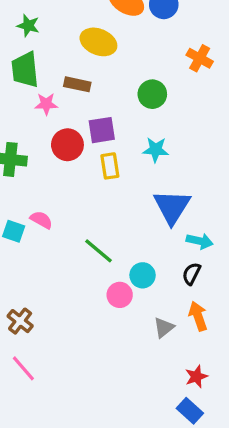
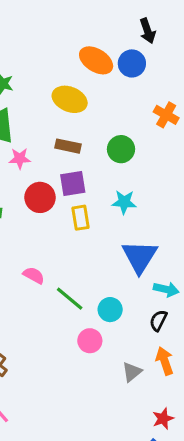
brown rectangle: (77, 84) -> (68, 146), moved
pink semicircle: (41, 220) -> (34, 275), moved
cyan circle: (143, 275) -> (110, 310), moved

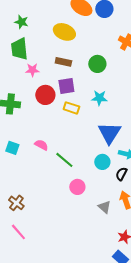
yellow rectangle: (81, 218) -> (71, 108), turned -63
cyan circle: (110, 310) -> (102, 162), moved
gray triangle: (132, 372) -> (104, 207), turned -40

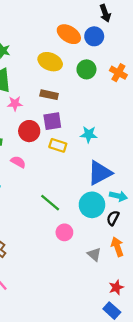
green circle: (97, 64) -> (86, 69), moved
blue triangle: (109, 133) -> (100, 173), turned 30
pink semicircle: (41, 145) -> (18, 162), moved
cyan circle: (102, 162) -> (92, 205), size x1.5

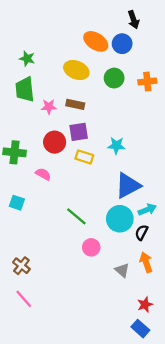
orange cross: (118, 73) -> (147, 81), turned -35
pink star: (15, 104) -> (49, 107), moved
cyan arrow: (118, 196) -> (147, 210), turned -35

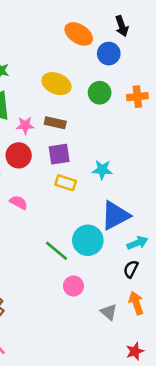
orange ellipse: (96, 41) -> (79, 34), moved
red circle: (55, 142) -> (19, 155), moved
cyan circle: (120, 219) -> (88, 240), moved

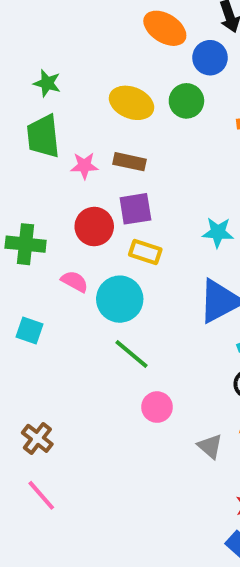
green circle: (100, 93) -> (186, 101), moved
red circle: (19, 155) -> (94, 226), moved
cyan star: (102, 170) -> (218, 232), moved
cyan circle: (88, 240) -> (120, 299), moved

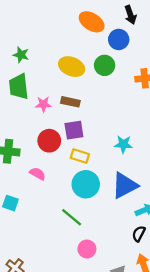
cyan circle: (120, 299) -> (86, 184), moved

